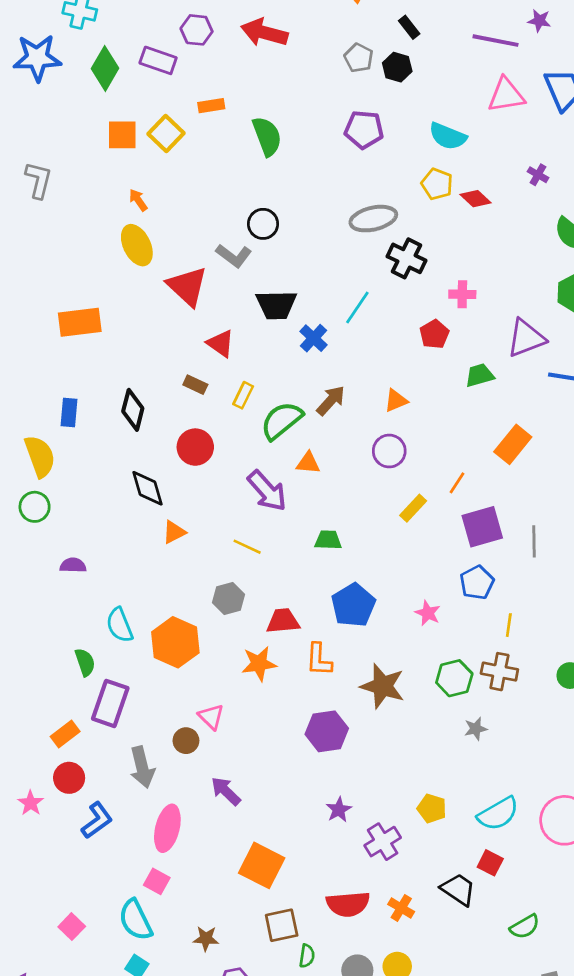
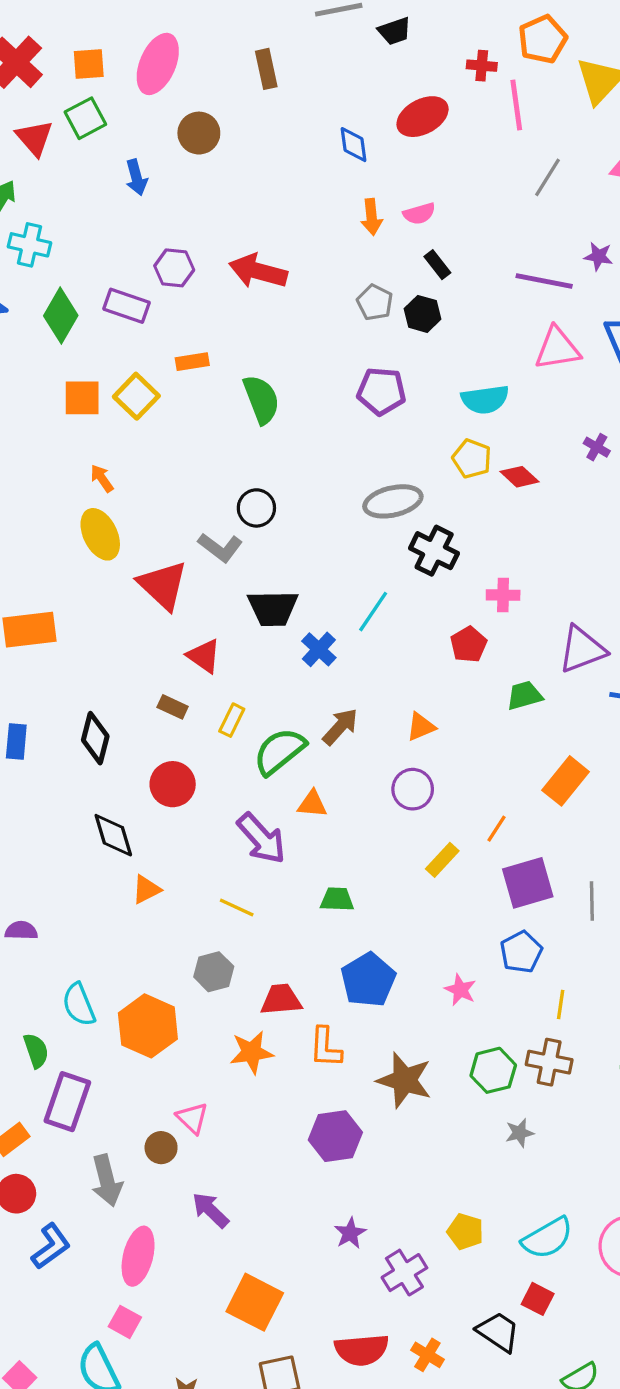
cyan semicircle: (448, 136) -> (485, 399), turned -30

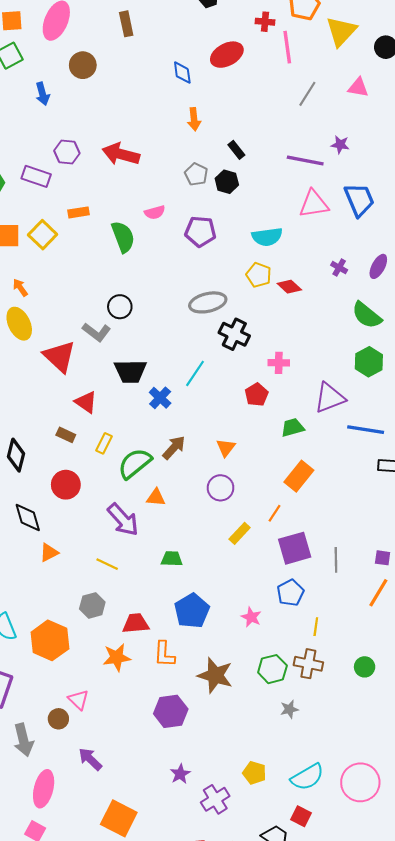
pink semicircle: (419, 214) -> (155, 212), moved
orange triangle: (421, 727) -> (226, 448), turned -30
orange rectangle: (566, 781) -> (299, 476), moved

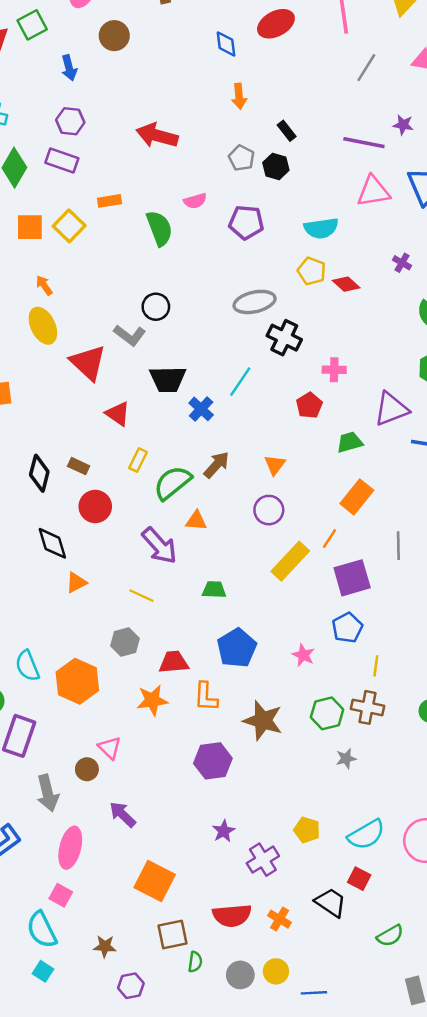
purple hexagon: (67, 152) -> (70, 121), moved
brown rectangle: (66, 435) -> (79, 466), moved
yellow rectangle: (240, 533) -> (290, 561), size x1.6
gray line: (336, 560) -> (398, 546), moved

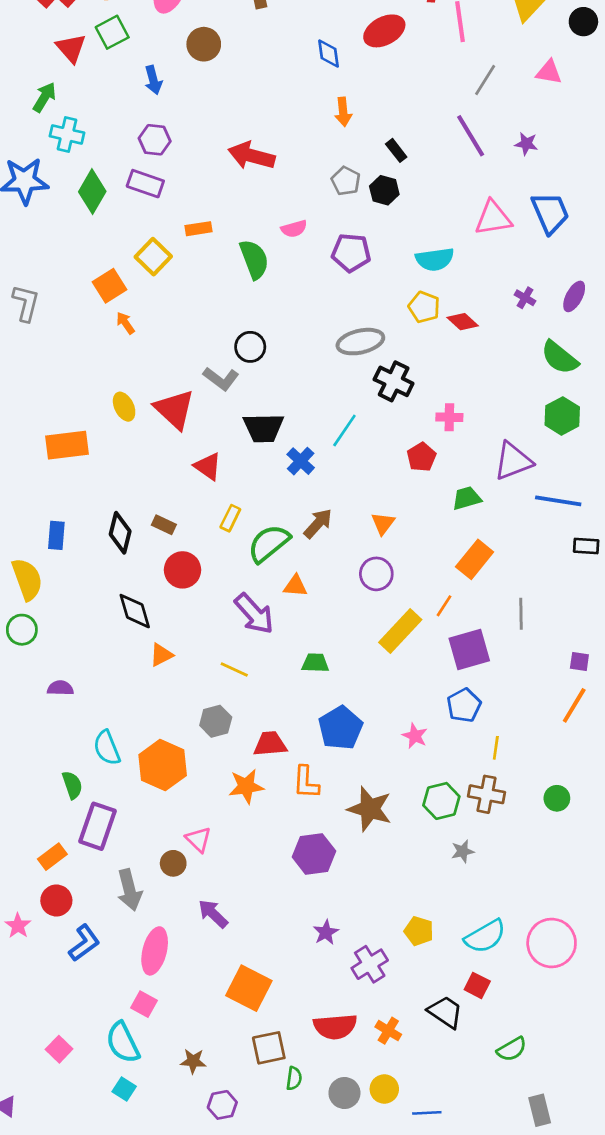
purple line: (364, 143) -> (471, 136), moved, turned 48
orange square: (30, 227) -> (109, 286), moved, turned -32
yellow ellipse: (43, 326) -> (124, 407), moved, size x0.7

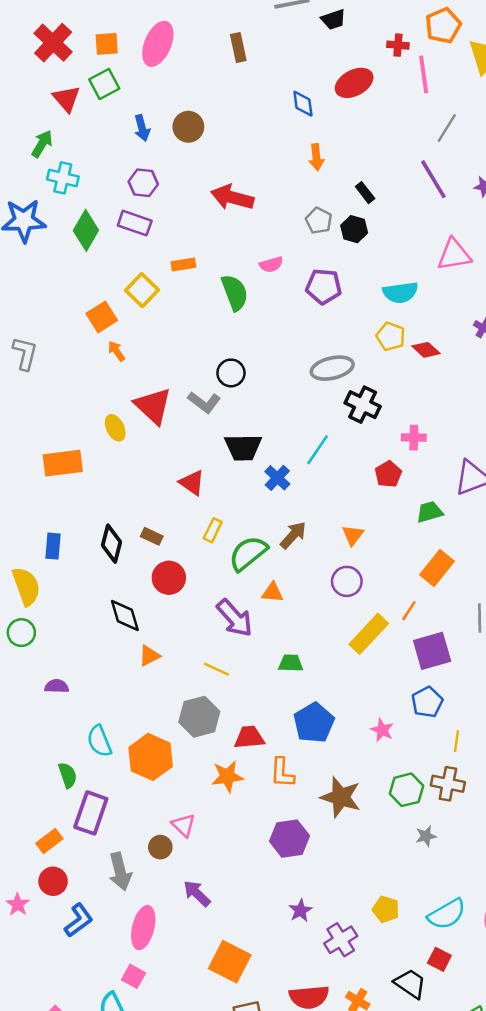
brown circle: (204, 44) -> (188, 127), moved
gray L-shape: (26, 303) -> (25, 353), moved
red triangle: (175, 409) -> (153, 406), moved
gray hexagon: (216, 721) -> (199, 717), size x1.4

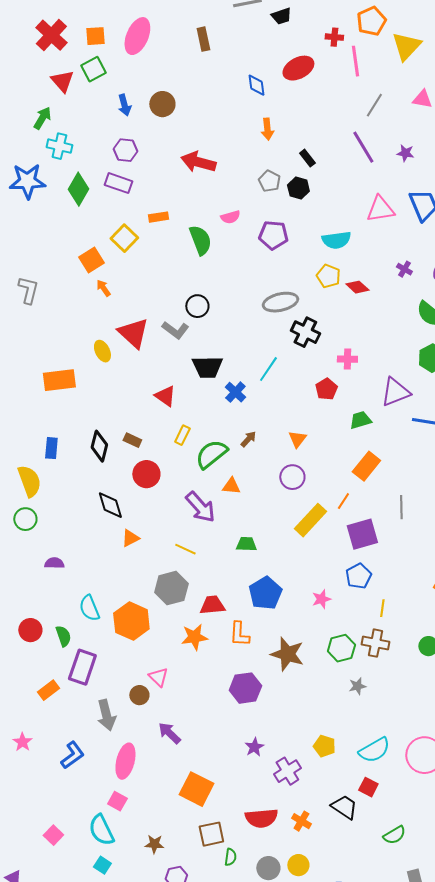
brown arrow: (293, 535) -> (248, 439), size x0.7
pink star: (382, 730) -> (321, 599), turned 30
red circle: (53, 881) -> (30, 630), moved

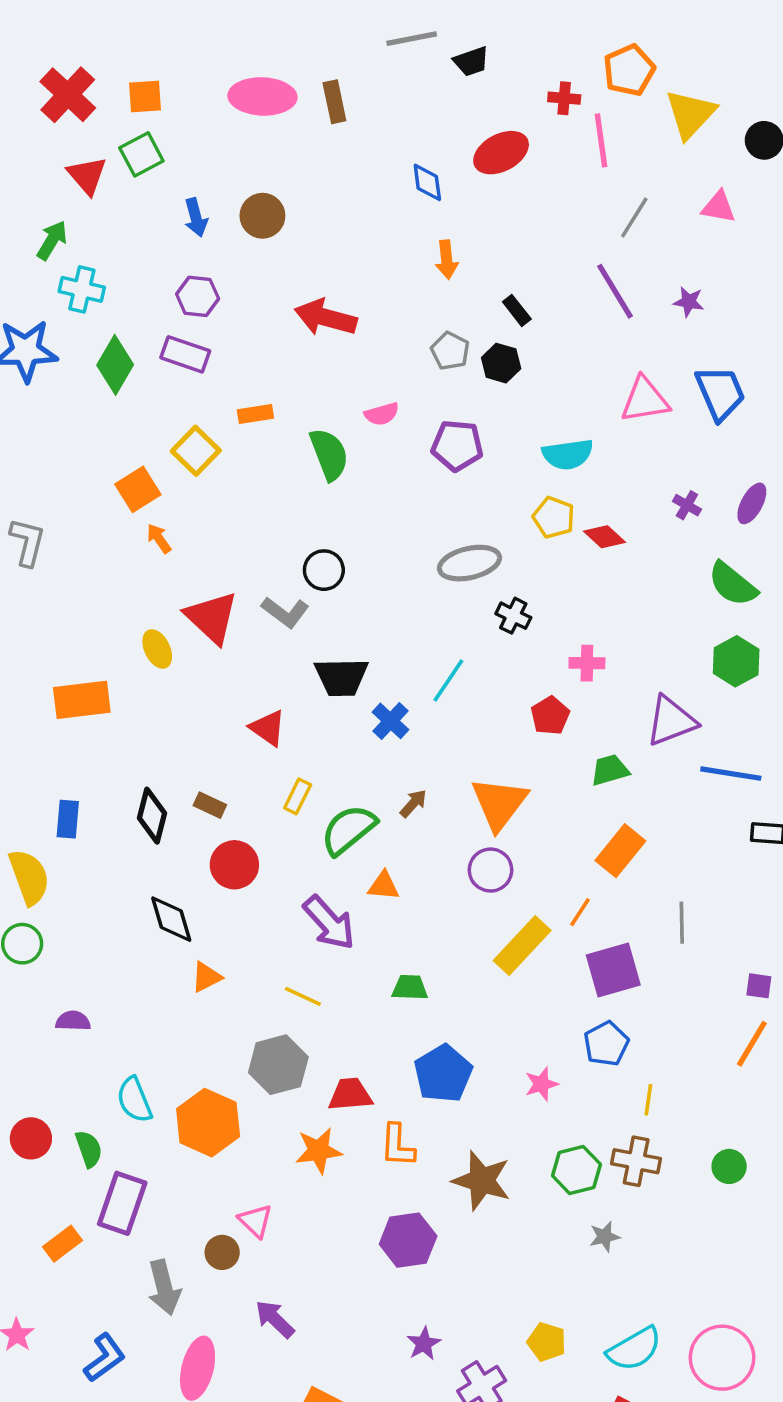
pink ellipse: (137, 36) -> (262, 96), moved, turned 69
black cross: (305, 332) -> (513, 616), size x0.7
orange triangle: (297, 439) -> (499, 803), size x1.8

